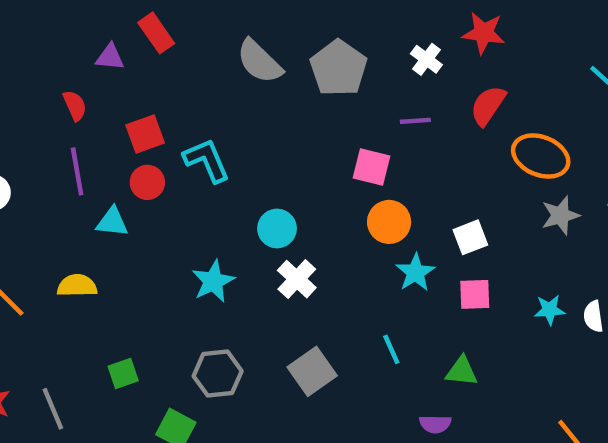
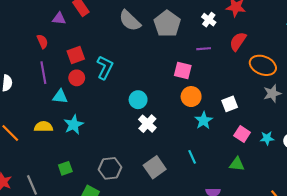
cyan L-shape: (207, 160) -> (105, 67), turned 50
cyan star: (213, 281) -> (74, 125), moved
pink square: (475, 294) -> (242, 134), moved, turned 35
green triangle: (462, 371) -> (237, 164), moved

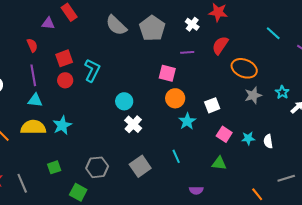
cyan triangle: (60, 97) -> (35, 100), moved
yellow semicircle: (43, 127) -> (33, 127), size x1.4

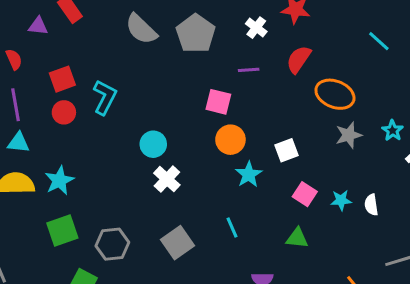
green square: (54, 167) -> (62, 231), moved, size x1.5

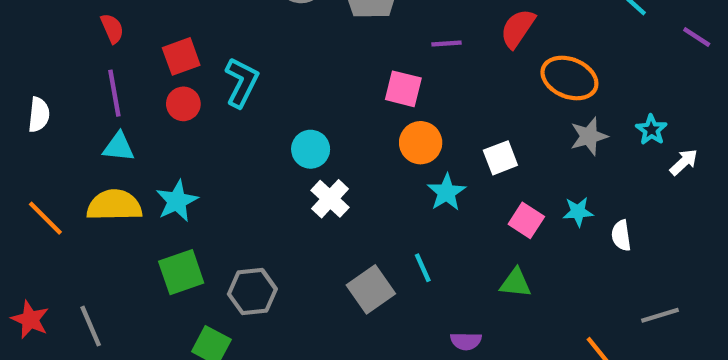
cyan star: (341, 200) -> (578, 212), moved
gray square: (177, 243) -> (371, 289), moved

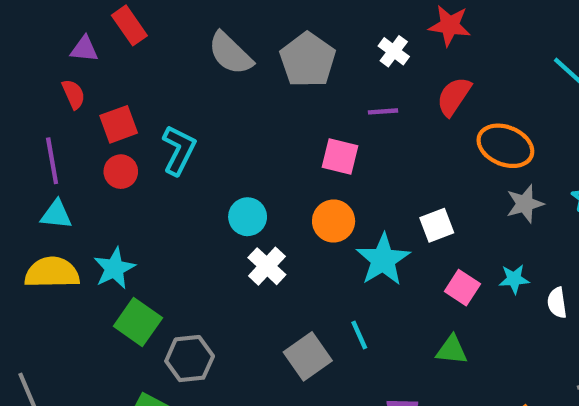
red semicircle: (112, 28) -> (74, 94), moved
orange circle: (421, 143) -> (334, 221), moved
cyan star: (446, 192) -> (383, 260), size x1.4
green square: (181, 272) -> (138, 322), moved, turned -36

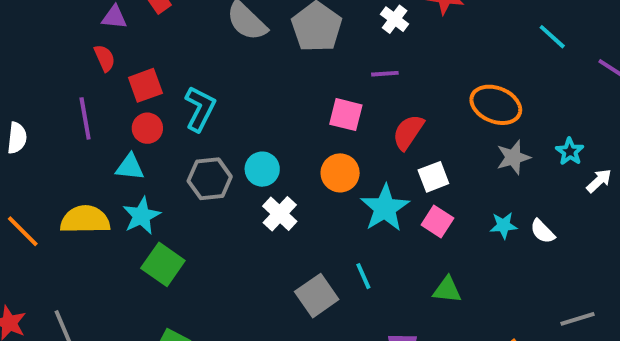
red semicircle: (454, 96) -> (408, 132), moved
cyan triangle: (56, 215) -> (130, 167), moved
pink square: (462, 288) -> (437, 222), moved
white semicircle: (557, 303) -> (542, 231), moved, turned -36
gray hexagon: (190, 359) -> (210, 179), moved

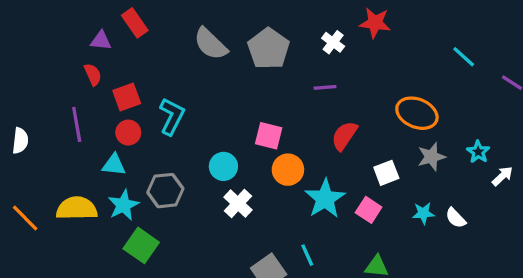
pink square: (346, 115) -> (269, 136), moved
white square: (433, 177) -> (386, 173), moved
gray hexagon: (210, 179) -> (165, 191), moved

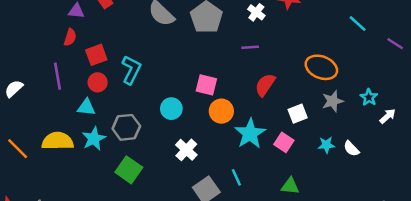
red semicircle: (93, 74) -> (70, 37), turned 42
white semicircle: (20, 141) -> (14, 89), turned -138
white cross: (238, 203) -> (186, 150), moved
green square: (141, 245) -> (129, 170), moved

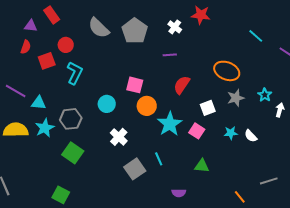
purple line: (58, 76) -> (16, 91), moved, turned -50
red circle: (98, 82) -> (66, 45), moved
white arrow: (388, 116) -> (280, 110), turned -32

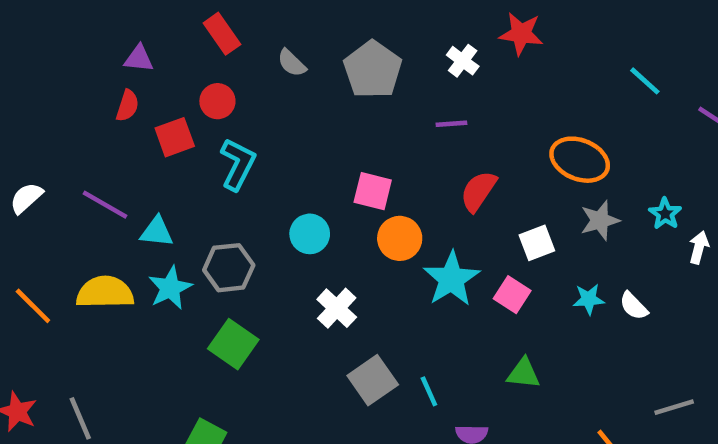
red rectangle: (52, 15) -> (222, 34), moved
gray semicircle: (99, 28) -> (292, 63), size x0.6
cyan line: (159, 159) -> (429, 391), moved

